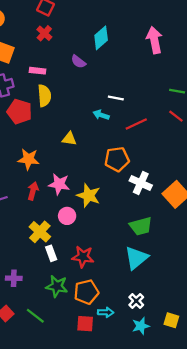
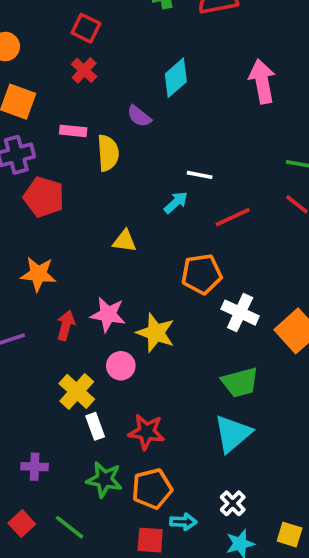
yellow semicircle: (44, 96) -> (108, 153), moved
cyan arrow: (101, 115) -> (176, 202), turned 119
orange star: (28, 159) -> (38, 274), moved

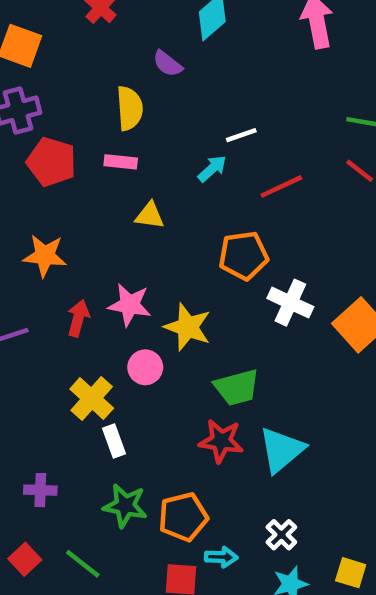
pink rectangle: (73, 131) -> (121, 162), moved
white line: (200, 175) -> (241, 135), turned -30
green trapezoid: (240, 382) -> (237, 387), moved
red star: (147, 432) -> (221, 441), moved

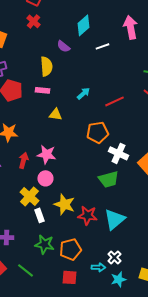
white line: (241, 135) -> (102, 46), moved
yellow star: (188, 327) -> (64, 204), moved
pink circle: (145, 367) -> (45, 178), moved
green trapezoid: (237, 387) -> (108, 179), moved
cyan arrow: (221, 557) -> (98, 267), moved

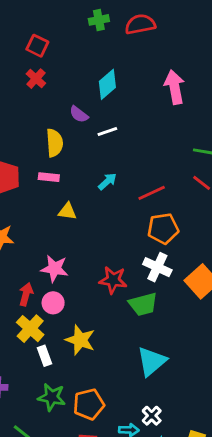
white line: (102, 46) -> (107, 131), moved
orange pentagon: (97, 132) -> (163, 229), moved
red arrow: (23, 160) -> (26, 294), moved
red star: (87, 215) -> (113, 280), moved

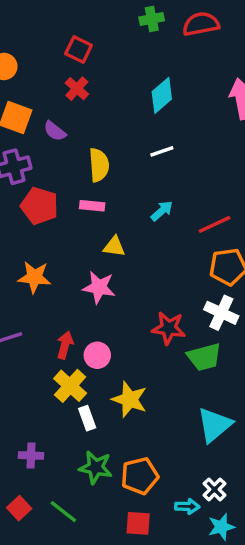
purple semicircle: (79, 114) -> (55, 131), moved
pink star: (55, 269) -> (99, 287), moved

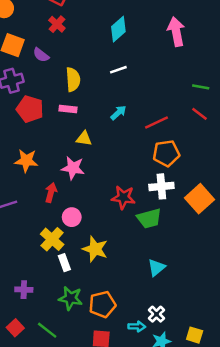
white cross: (221, 313) -> (161, 186), turned -30
red arrow: (65, 345) -> (51, 193), moved
cyan triangle: (214, 425) -> (156, 268), size x0.7

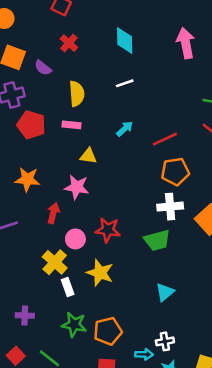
red cross: (57, 24) -> (69, 43), moved
cyan diamond: (118, 29) -> (125, 41), turned -50
red star: (123, 197) -> (108, 230), moved
white cross: (156, 314) -> (165, 341), turned 35

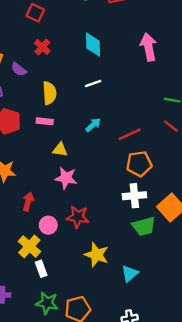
pink star: (77, 187) -> (66, 178), moved
green trapezoid: (157, 240) -> (144, 226), moved
yellow star: (100, 273) -> (97, 255), moved

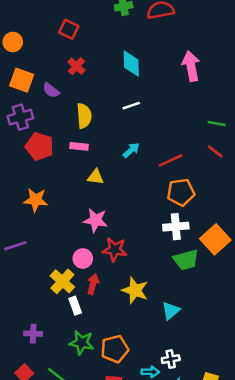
pink star: (66, 178) -> (96, 220), moved
red arrow: (28, 202) -> (93, 284), moved

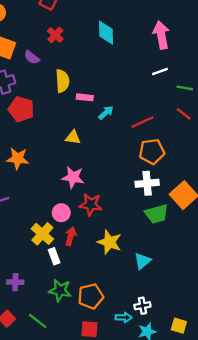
white line: (131, 106) -> (160, 71), moved
pink rectangle: (79, 146) -> (85, 97), moved

